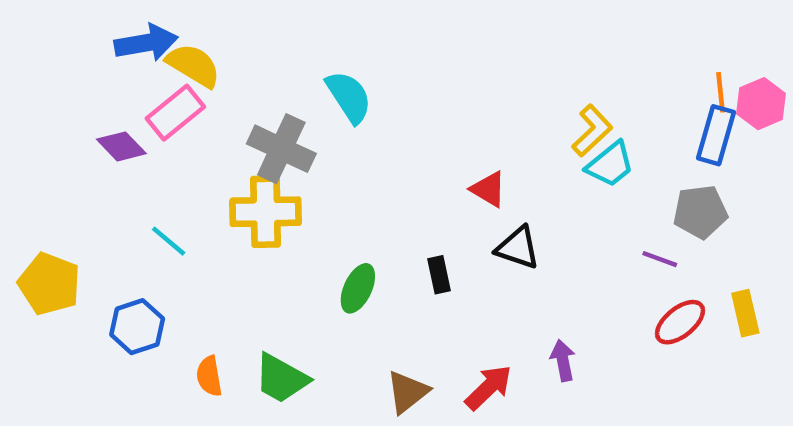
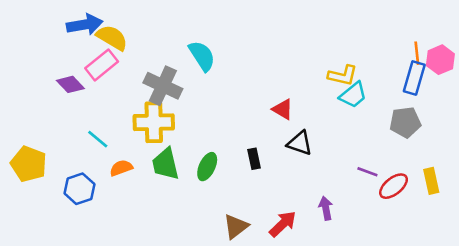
yellow L-shape: (592, 131) -> (343, 75), turned 56
purple line: (660, 259) -> (367, 172), moved
orange semicircle: (209, 376) -> (121, 168), moved, turned 80
green trapezoid: (281, 378) -> (165, 164), moved, turned 48

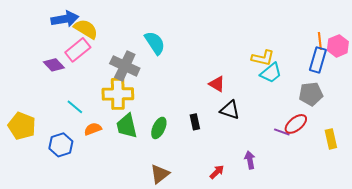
red ellipse: (393, 186) -> (296, 124), moved
red arrow: (283, 224) -> (217, 172), size x0.7
brown triangle: (236, 227) -> (160, 174), moved

